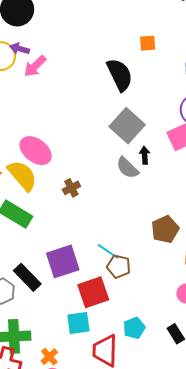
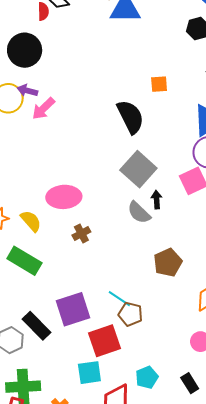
pink ellipse: (36, 151) -> (64, 197), moved, turned -40
yellow semicircle: (22, 175) -> (31, 221), size x0.7
brown pentagon: (165, 229) -> (168, 262), moved

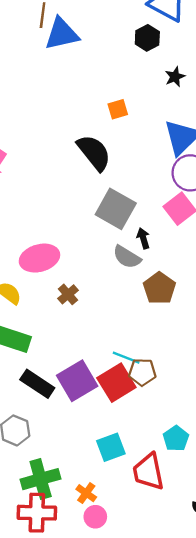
brown pentagon: (168, 262) -> (159, 288), moved
black rectangle: (37, 326) -> (37, 384), moved
red square: (104, 341) -> (116, 383), moved

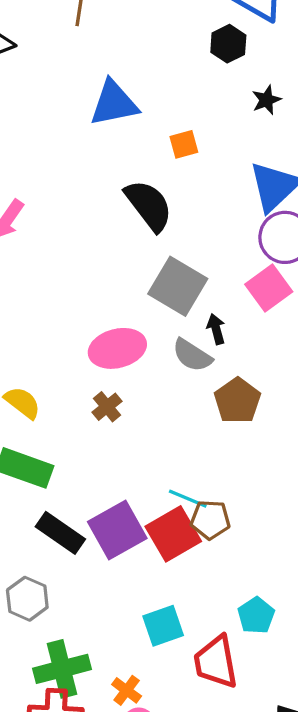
blue triangle: (62, 34) -> (114, 103), moved
pink ellipse: (39, 258) -> (117, 348), moved

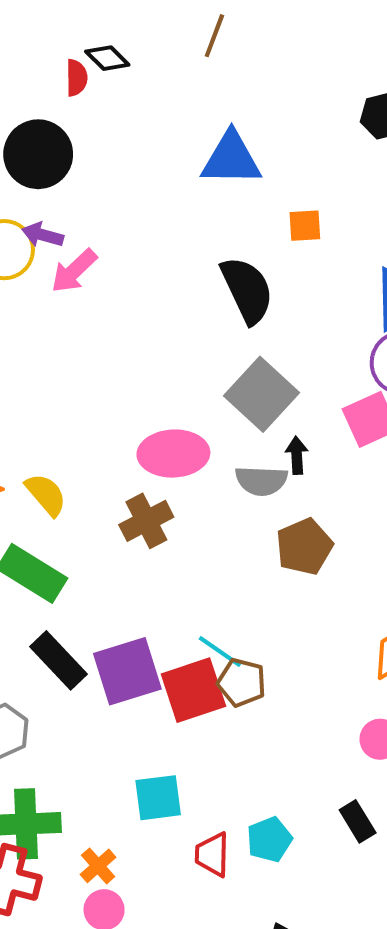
gray semicircle: (192, 355) -> (261, 481), turned -42
brown cross: (107, 407) -> (146, 521), size x1.4
cyan pentagon: (256, 615) -> (269, 840), moved
red trapezoid: (216, 662) -> (212, 854), size x0.7

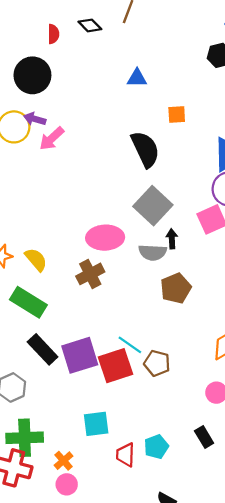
black diamond: (107, 58) -> (90, 25), moved
blue triangle: (231, 159) -> (137, 78), size x0.6
brown pentagon: (242, 682) -> (157, 363), moved

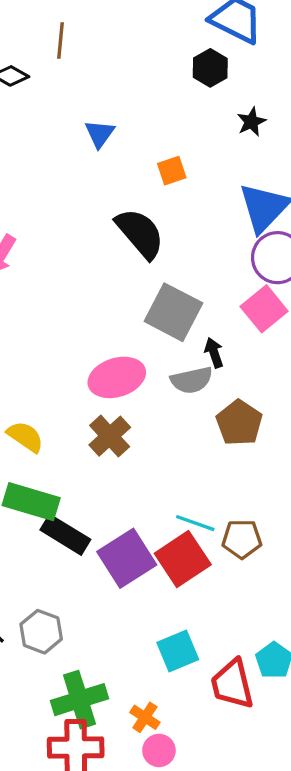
blue triangle: (137, 78) -> (100, 134), turned -40
black rectangle: (43, 349) -> (65, 535), moved
red trapezoid: (125, 455) -> (232, 684), size x1.4

